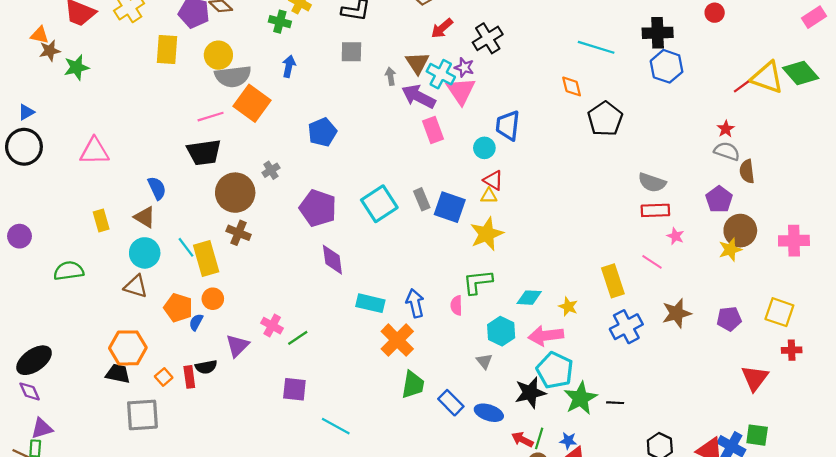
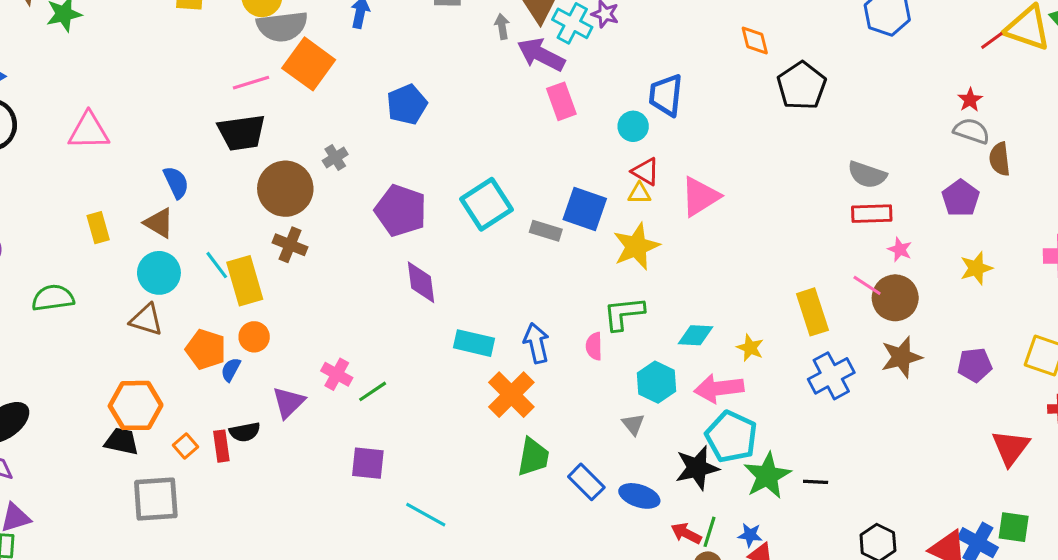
pink triangle: (461, 91) -> (700, 196), moved, turned 32
gray rectangle: (422, 199) -> (546, 231), moved, turned -50
brown circle: (740, 231) -> (895, 298), moved

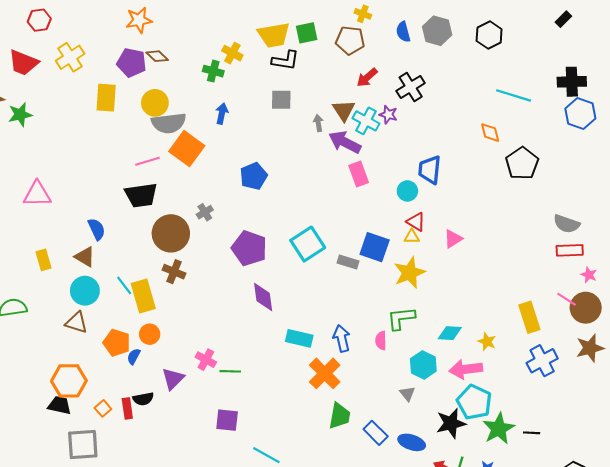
pink triangle: (700, 196) -> (453, 239), size x0.7
green line: (373, 391) -> (230, 371), turned 36

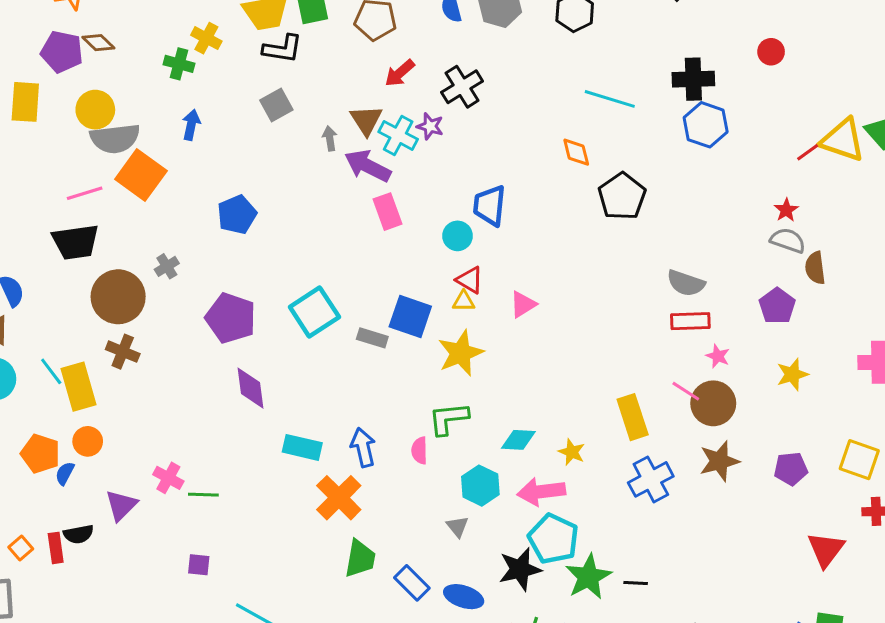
gray square: (281, 100) -> (276, 105), turned -30
purple square: (227, 420) -> (199, 565), size x0.7

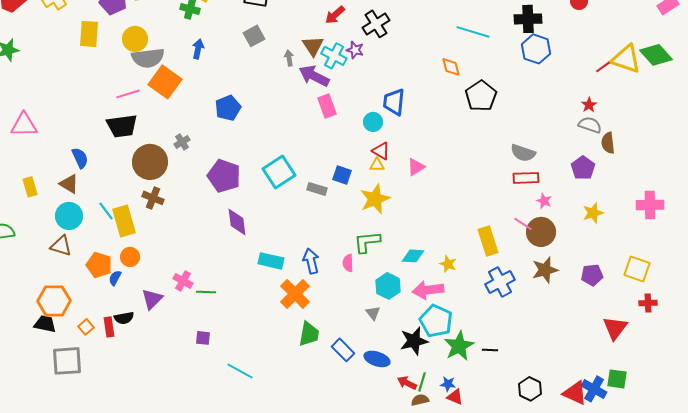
blue square: (410, 317) -> (342, 175), size x0.7

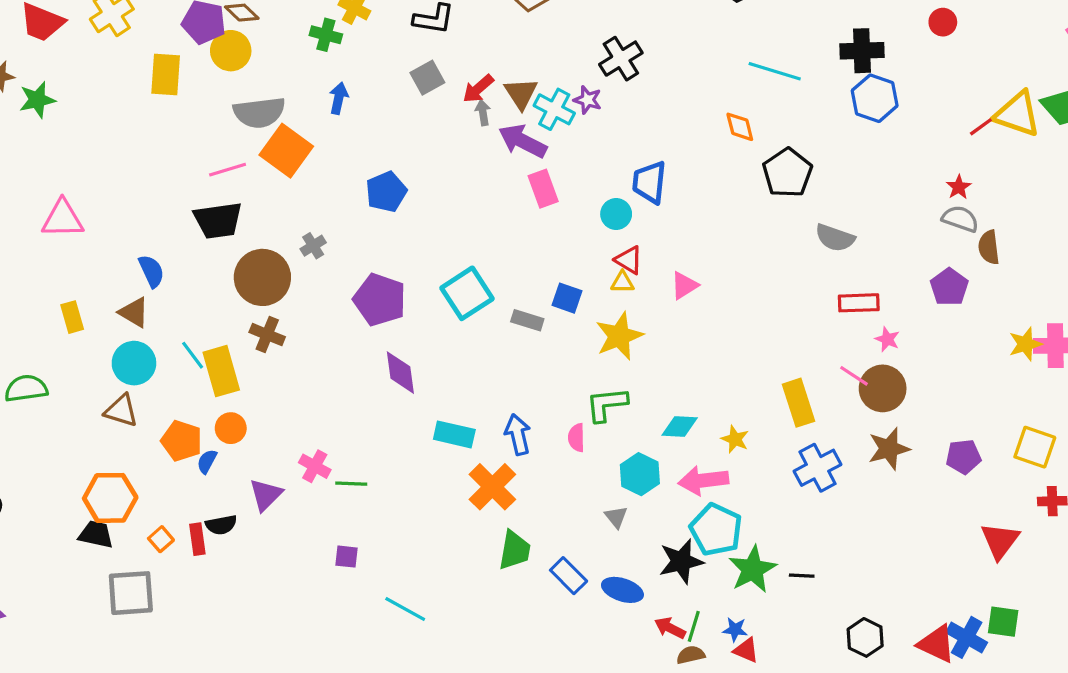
red arrow: (335, 15) -> (478, 89), moved
yellow circle: (135, 39) -> (231, 51), moved
gray semicircle: (523, 153) -> (835, 238), moved
yellow star: (593, 213) -> (1025, 344), moved

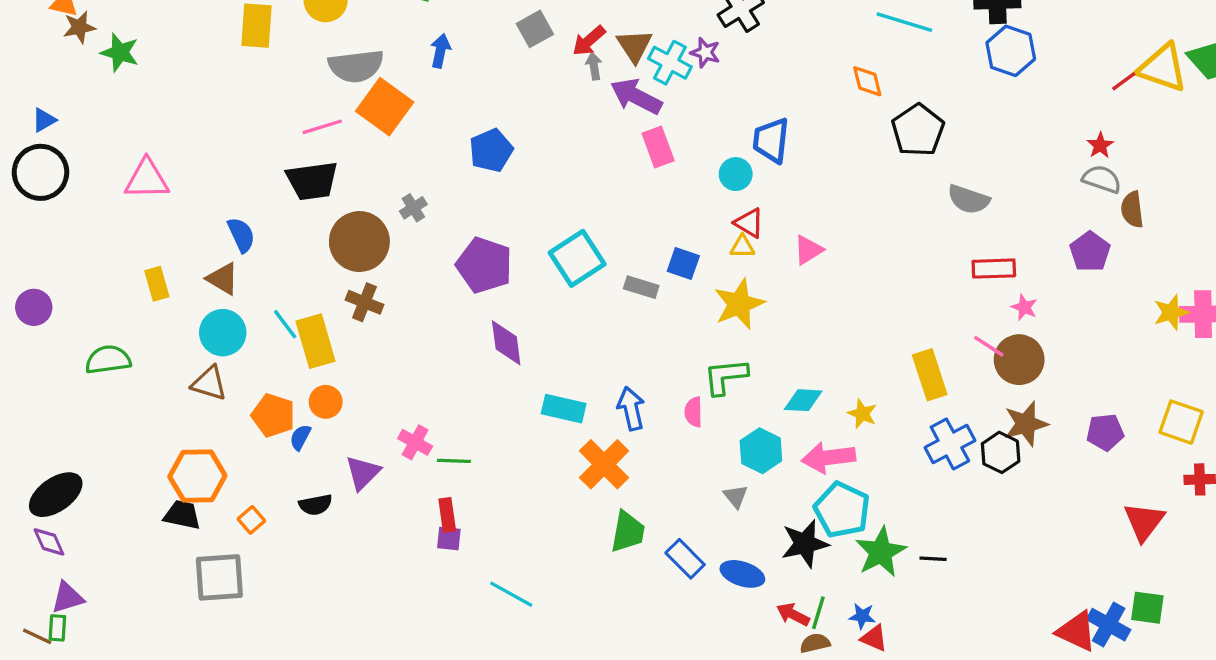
green star: (37, 100) -> (120, 53), turned 30
red rectangle: (197, 539) -> (447, 515), moved
black hexagon: (865, 637) -> (1001, 452), moved

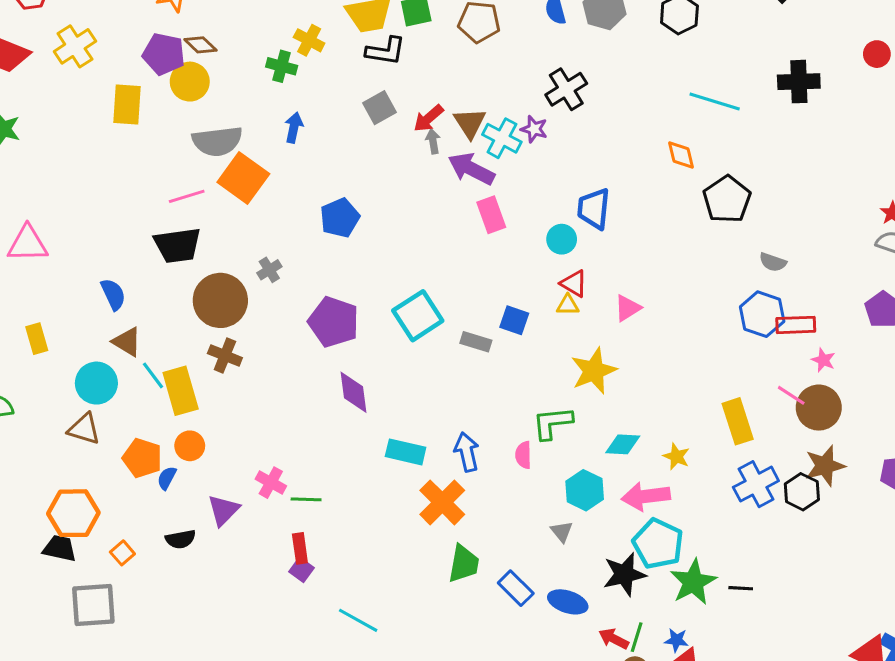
blue hexagon: (1011, 51) -> (762, 314), moved
gray semicircle: (969, 199) -> (773, 262), size x0.7
brown triangle: (223, 279) -> (127, 342), moved
yellow star: (739, 304) -> (594, 371), moved
purple square: (449, 538) -> (301, 570), turned 30

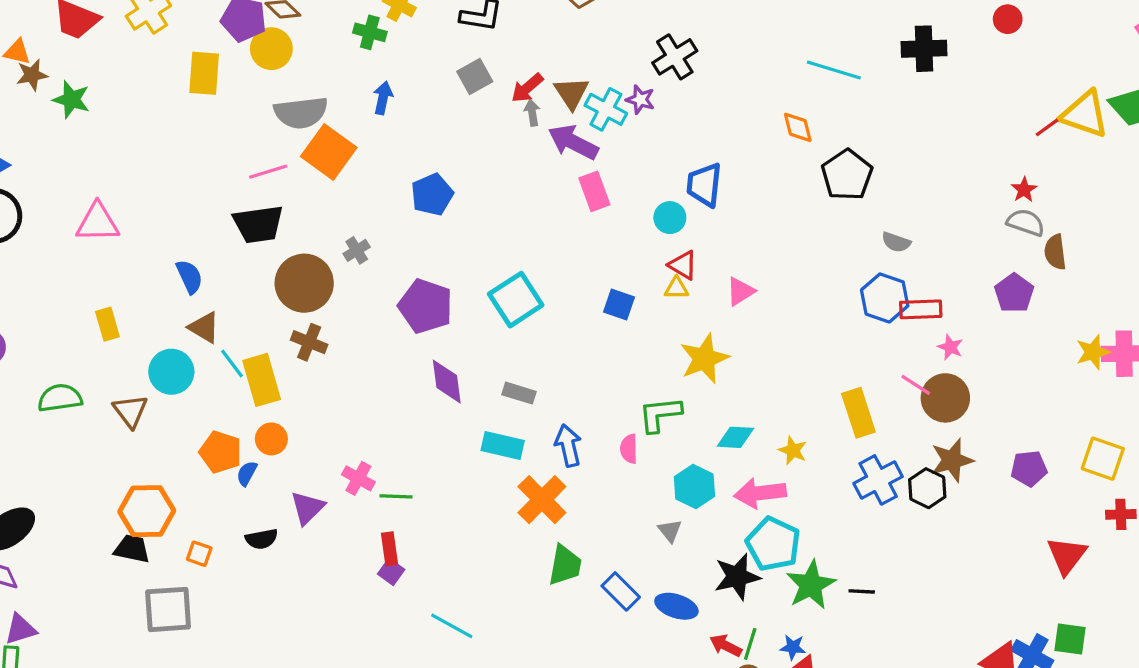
gray rectangle: (476, 342) -> (519, 393), moved
brown triangle: (84, 429) -> (130, 411), moved, turned 36
orange square: (122, 553) -> (199, 554), turned -30

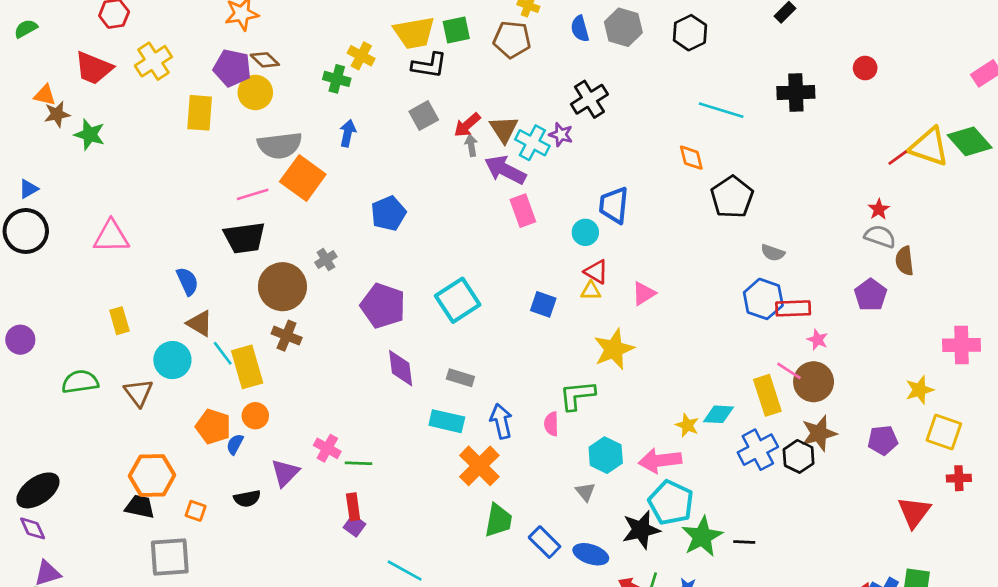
yellow star: (1093, 352) -> (919, 390), moved
yellow rectangle: (858, 413) -> (767, 395), moved
cyan diamond: (735, 437) -> (718, 414), moved

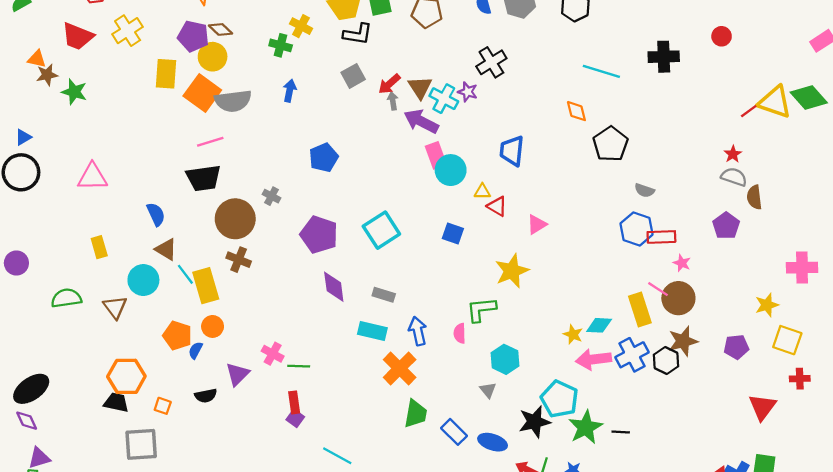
orange square: (303, 178) -> (202, 93), moved
cyan circle: (585, 232) -> (451, 170), moved, size x1.4
gray cross: (326, 260) -> (271, 196), turned -30
yellow triangle: (591, 291) -> (482, 192), moved
pink arrow: (660, 461) -> (593, 359), moved

